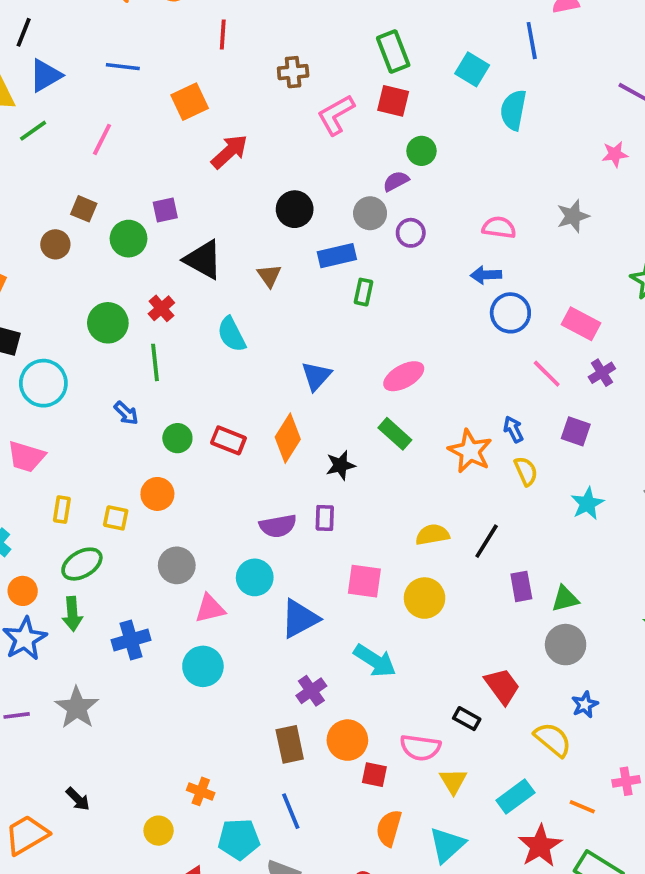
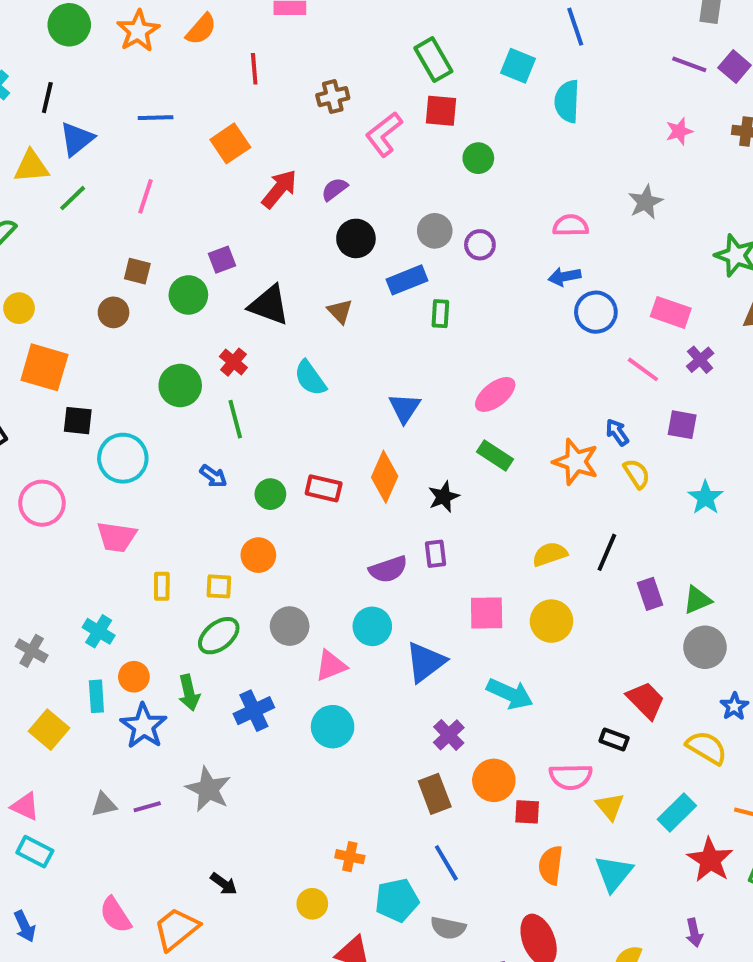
purple semicircle: (396, 181) -> (334, 189), moved
green ellipse: (82, 564) -> (219, 636), moved

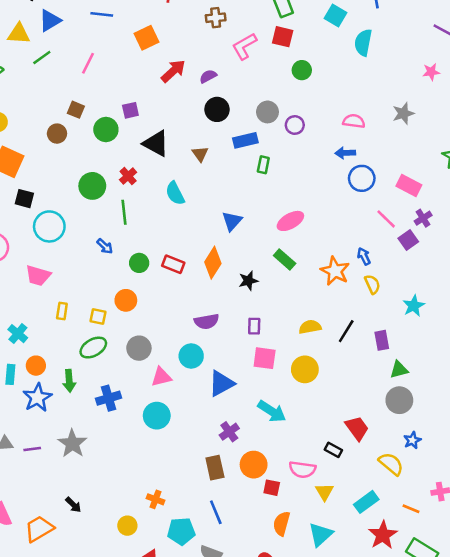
purple square: (682, 425) -> (408, 240), moved, turned 36
purple rectangle: (436, 554) -> (254, 326), moved
purple rectangle: (650, 594) -> (382, 340), moved

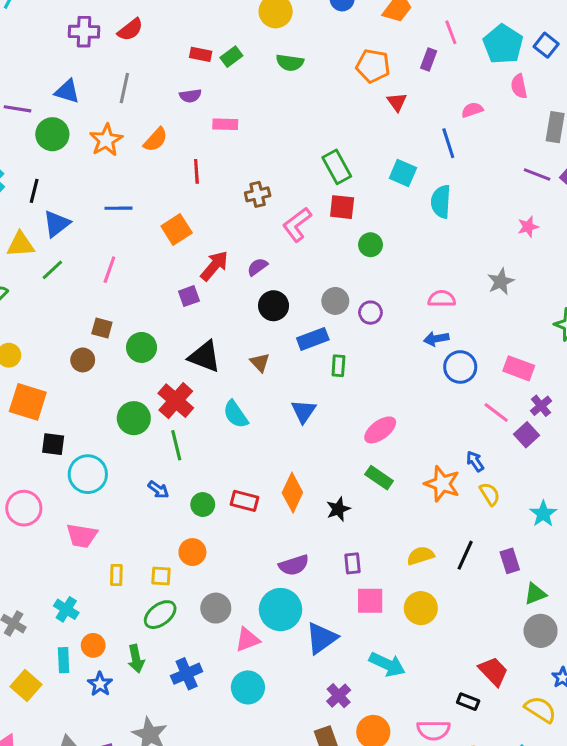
purple square: (130, 110) -> (189, 296), moved
red cross: (128, 176) -> (176, 401), size x1.6
blue triangle: (232, 221) -> (304, 411), moved
cyan circle: (191, 356) -> (281, 610), size x1.4
blue star: (37, 398) -> (100, 684), size x0.7

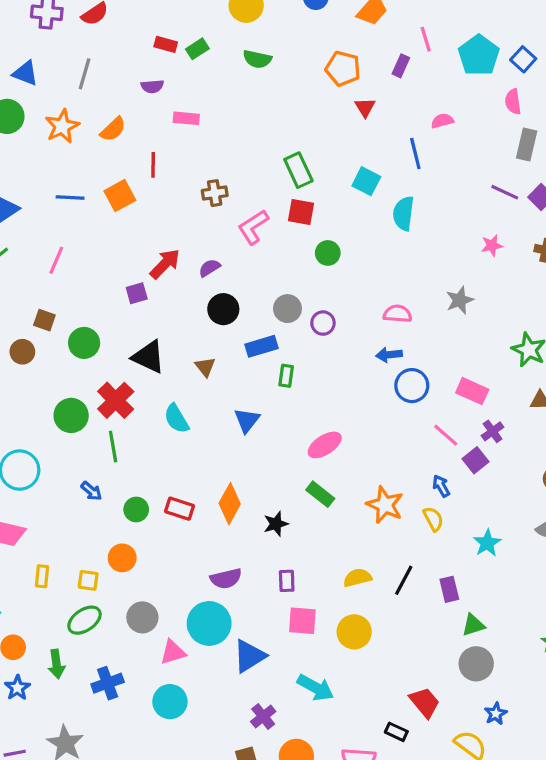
pink semicircle: (519, 86) -> (513, 102), moved
orange square: (177, 230) -> (120, 196), moved
blue arrow: (475, 461) -> (441, 486), moved

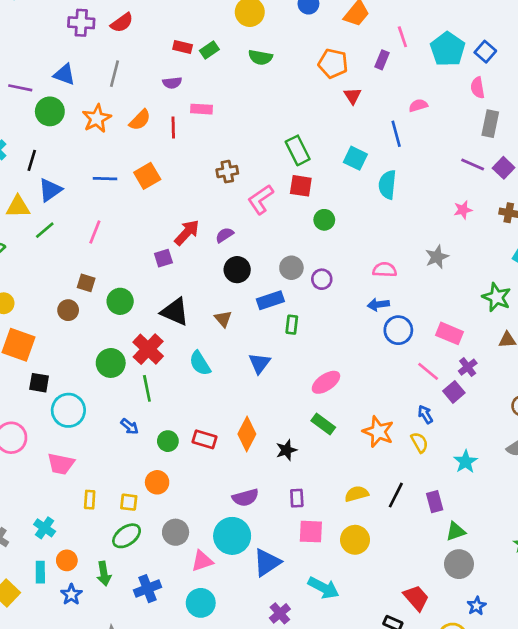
red line: (153, 165) -> (173, 128), moved

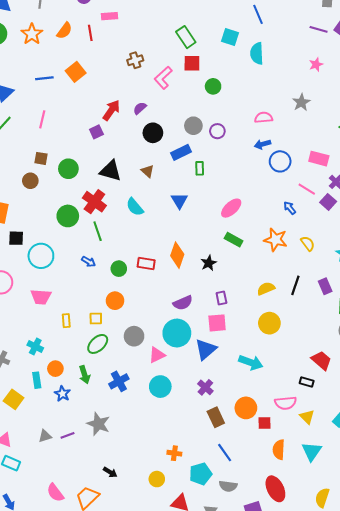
blue arrow: (425, 414) -> (290, 208), moved
pink square: (311, 532) -> (217, 323), moved
purple cross: (280, 613) -> (205, 387), moved

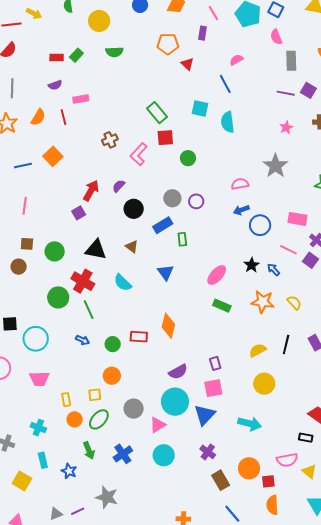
gray star: (301, 102) -> (275, 166), size x1.4
black star: (209, 263) -> (252, 265), moved
orange circle: (55, 369) -> (75, 419), moved
orange semicircle: (279, 450) -> (272, 505), moved

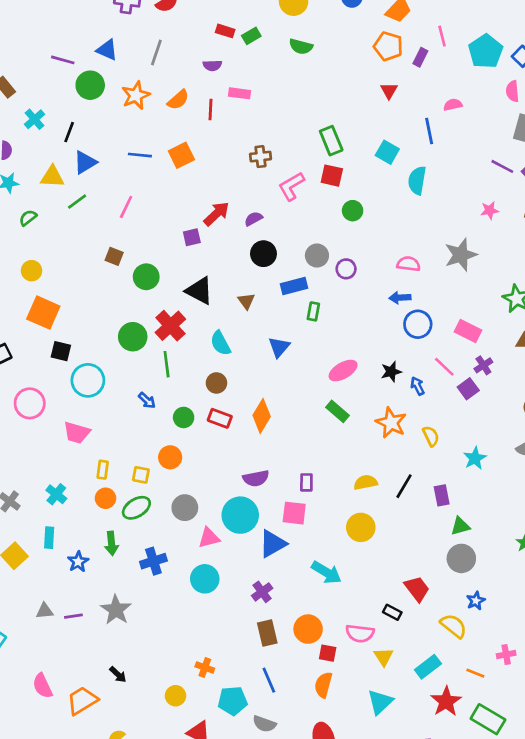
orange pentagon: (168, 44) -> (388, 46), moved
brown circle: (19, 267) -> (216, 383), moved

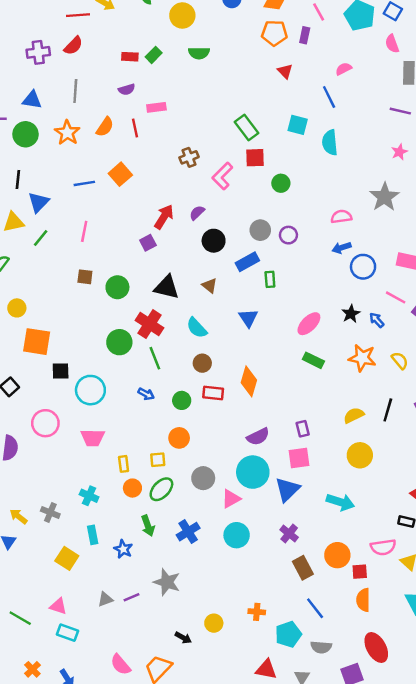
yellow circle: (176, 696) -> (214, 623), moved

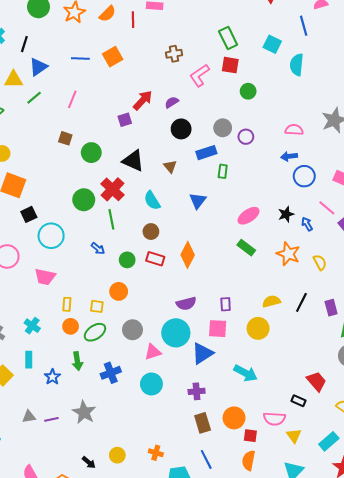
black square: (61, 371) -> (29, 214), turned -35
yellow circle: (360, 455) -> (258, 328), moved
purple cross: (289, 534) -> (197, 391), turned 35

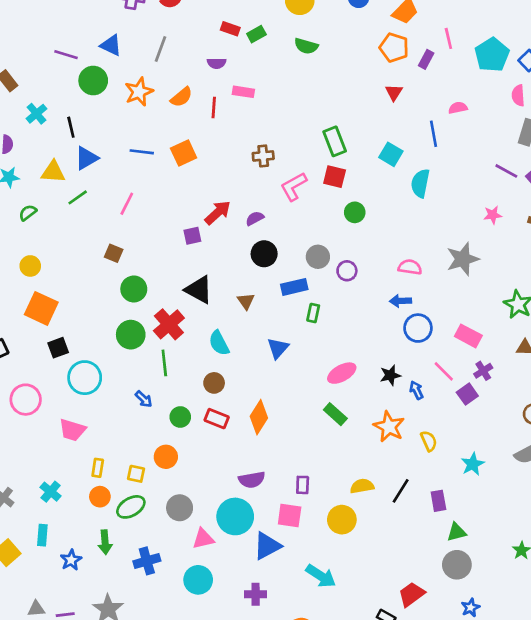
black line: (24, 44) -> (71, 127), turned -35
green circle: (91, 153) -> (134, 289), moved
red trapezoid: (316, 381) -> (412, 594), turned -90

